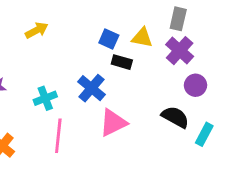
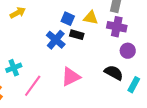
purple cross: (180, 51) -> (117, 27), turned -30
blue cross: (91, 88) -> (56, 40), moved
cyan cross: (45, 98) -> (14, 68), moved
pink line: (58, 136) -> (33, 86), turned 30

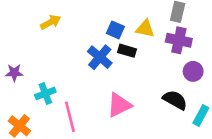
pink line: (33, 86) -> (70, 117), turned -50

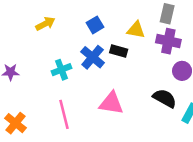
blue square: (115, 30) -> (95, 25), moved, turned 35
cyan cross: (45, 93) -> (61, 70), moved
pink triangle: (119, 105) -> (111, 103), turned 35

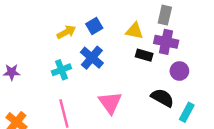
yellow arrow: (45, 24) -> (66, 32), moved
black rectangle: (119, 51) -> (144, 55), moved
pink triangle: (111, 103) -> (110, 103), turned 45

